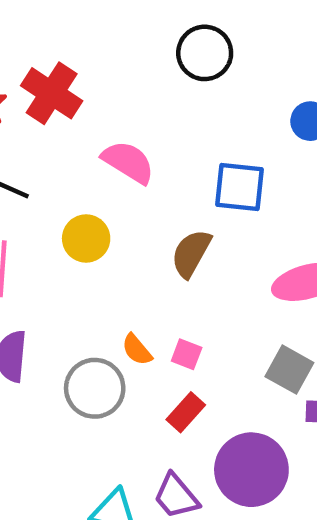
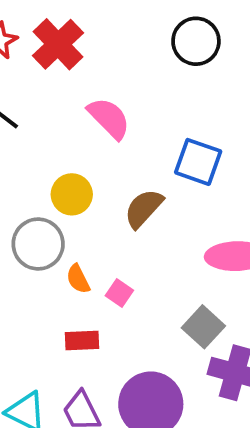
yellow circle: (86, 238) -> (72, 194), moved
gray circle: (95, 388) -> (38, 244), moved
red rectangle: (186, 412) -> (82, 340), moved, turned 32

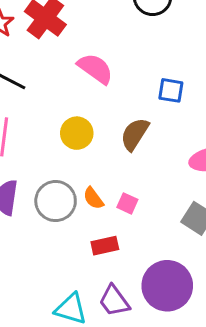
blue square: (198, 162) -> (171, 90), size x0.7
gray circle: (38, 244) -> (56, 201), moved

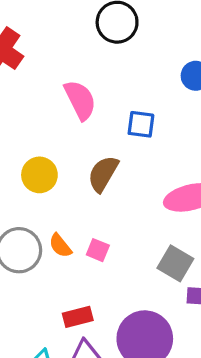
pink semicircle: (95, 69) -> (80, 100), moved, turned 30
red rectangle: (105, 246) -> (78, 317), moved

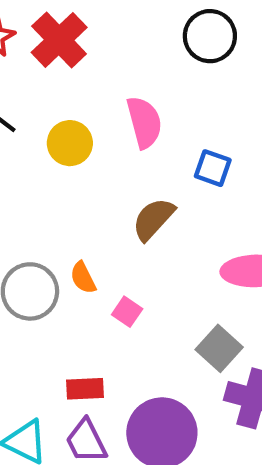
yellow circle: (39, 175) -> (70, 143), moved
orange semicircle: (60, 246) -> (83, 278), moved

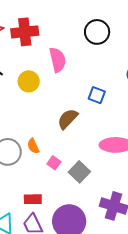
red cross: (59, 40) -> (25, 32), turned 36
pink semicircle: (144, 122) -> (58, 60), moved
gray square: (219, 348) -> (79, 172), moved

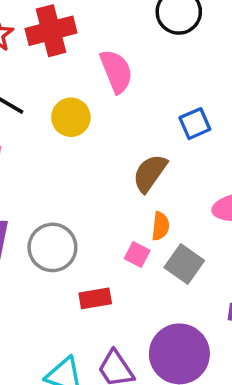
blue square: (97, 95) -> (195, 124), turned -36
orange semicircle: (33, 146) -> (160, 226), moved, turned -140
red rectangle: (33, 199) -> (95, 298), moved

